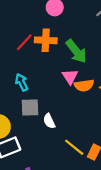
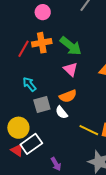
orange semicircle: (84, 85) -> (68, 96), moved

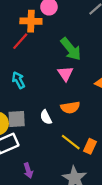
orange cross: (42, 43) -> (31, 21), moved
orange semicircle: (68, 96) -> (70, 107), moved
gray square: (42, 105) -> (17, 119), moved

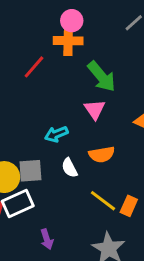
orange cross: (31, 21) -> (68, 41), moved
cyan arrow: (18, 80) -> (56, 134), moved, turned -84

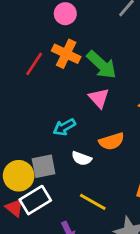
orange cross: (68, 41) -> (66, 54), moved, turned 32
white semicircle: (69, 168) -> (82, 158), turned -36
yellow line: (103, 201) -> (93, 202), moved

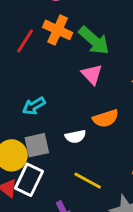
cyan arrow: (64, 127) -> (34, 106), moved
white semicircle: (82, 158) -> (75, 136), turned -30
white rectangle: (35, 200) -> (29, 180), turned -32

